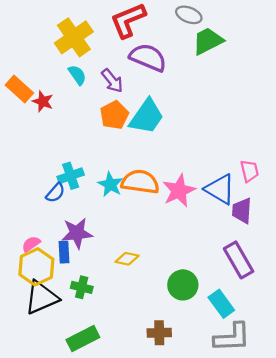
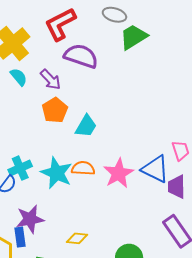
cyan trapezoid: (147, 117) -> (86, 126), moved, size x0.7
orange semicircle: (140, 182) -> (83, 168), size x0.7
cyan star: (110, 184) -> (57, 173), size x1.4

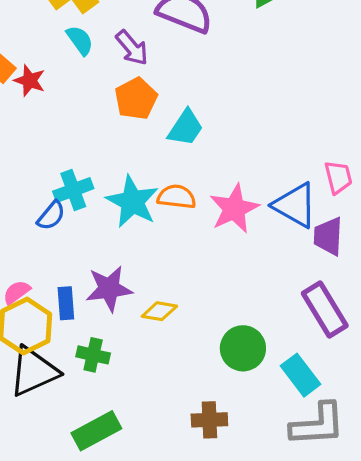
purple star: (30, 219) -> (109, 289), moved

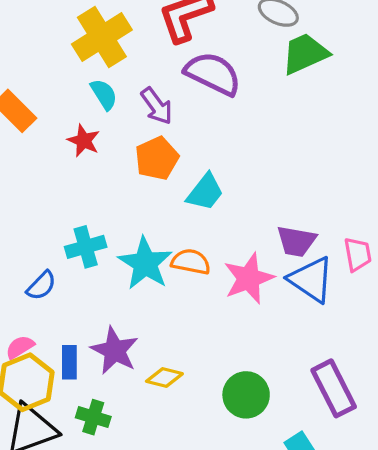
red star: (30, 81) -> (84, 141), moved
blue semicircle: (51, 216) -> (41, 286), moved
purple trapezoid: (328, 236) -> (296, 241), moved, turned -87
purple star: (109, 289) -> (115, 351), turned 30
green circle: (243, 348) -> (246, 395), moved

